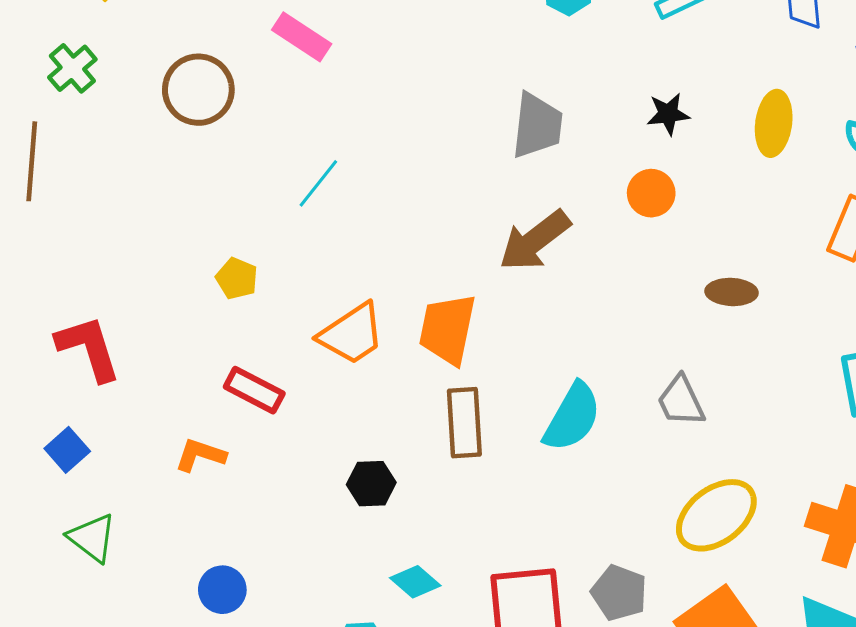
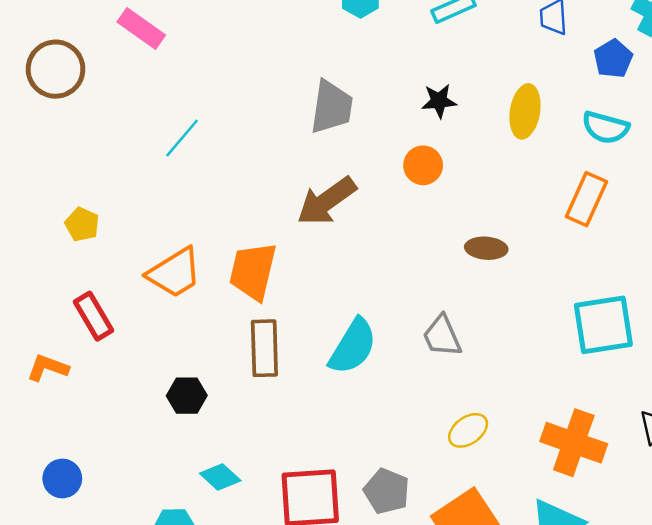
cyan line: (318, 183) -> (182, 138), moved
red rectangle: (254, 390) -> (93, 316), turned 30
yellow ellipse: (716, 515) -> (468, 430), size x0.6

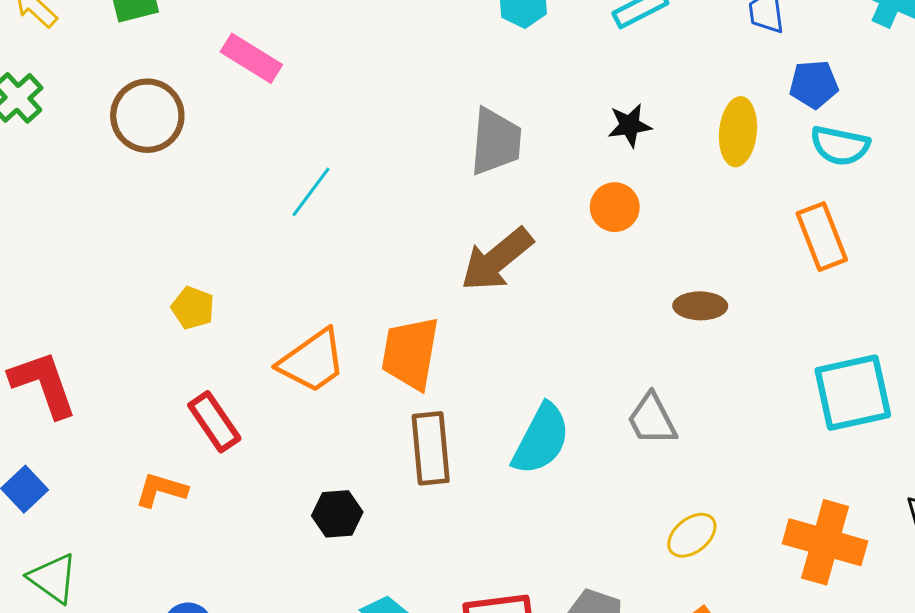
blue pentagon: (613, 59) -> (814, 84), moved, turned 30
orange rectangle: (586, 199) -> (822, 237), turned -42

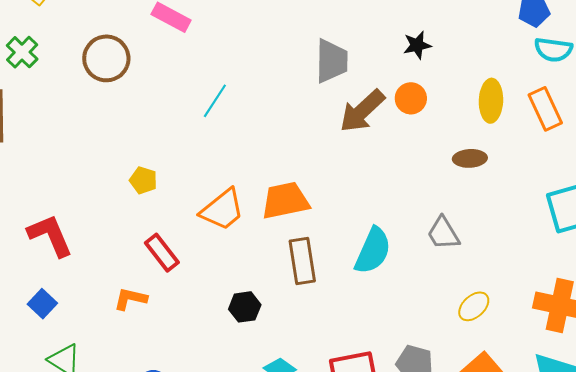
yellow ellipse: (738, 132) -> (491, 101), moved
brown arrow: (497, 259) -> (362, 111), moved
orange trapezoid: (410, 353) -> (285, 201), turned 72

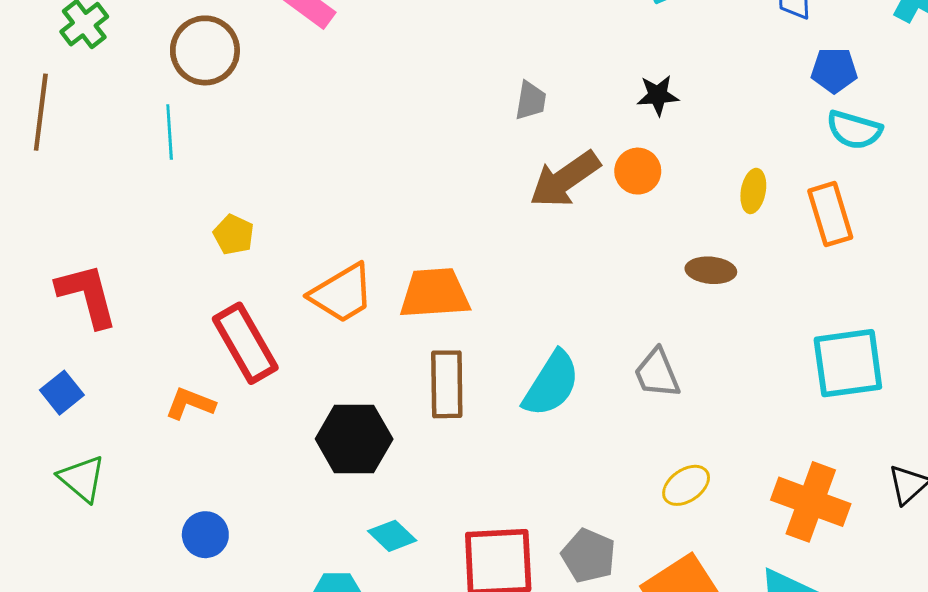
gray trapezoid: (332, 61) -> (531, 101), size x0.6
cyan line: (215, 101) -> (170, 132), moved, turned -45
yellow ellipse: (491, 101) -> (753, 191), size x0.7
red rectangle: (162, 253) -> (245, 343), size x1.4
black hexagon: (245, 307) -> (354, 439), size x1.6

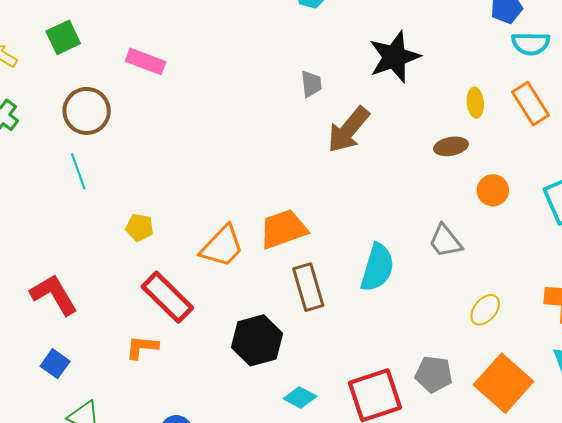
black star: (658, 95) -> (394, 57), size x1.8
orange circle: (638, 171) -> (493, 190), moved
brown ellipse: (711, 270) -> (451, 146), moved

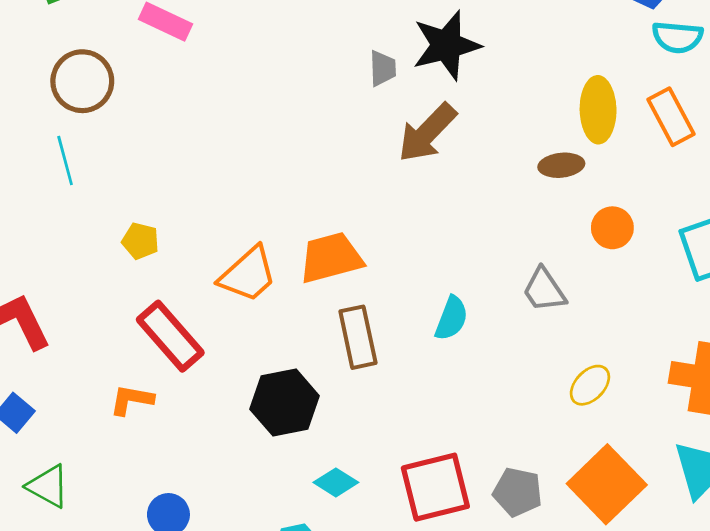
black star: (394, 57) -> (446, 45), moved
yellow ellipse: (475, 103) -> (598, 110), size x1.6
cyan semicircle: (377, 268) -> (451, 318), size x0.7
gray pentagon: (434, 374) -> (518, 492), moved

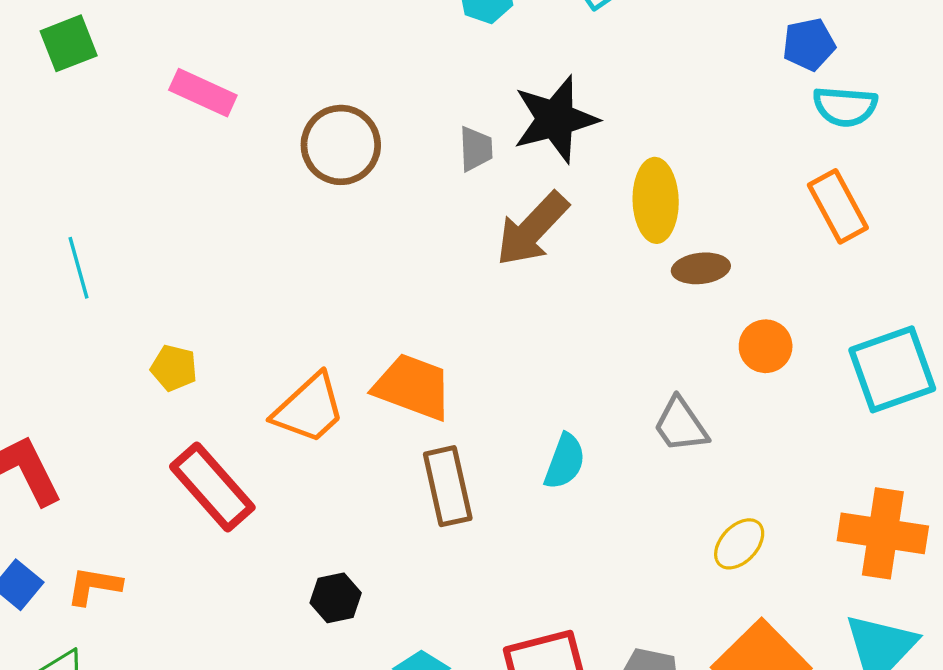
brown circle: (82, 81) -> (341, 145), moved
yellow ellipse: (598, 110) -> (656, 200), moved
orange trapezoid: (331, 258) -> (413, 387), turned 36
orange L-shape: (132, 400) -> (94, 586), moved
black hexagon: (285, 403) -> (336, 598), moved, size x0.6

